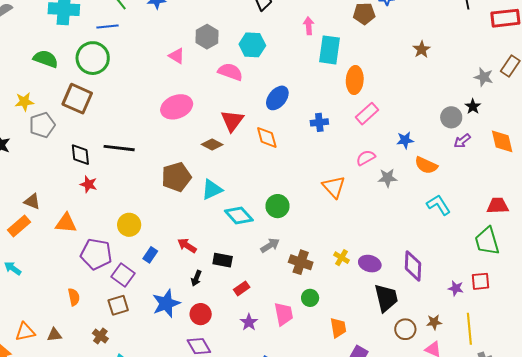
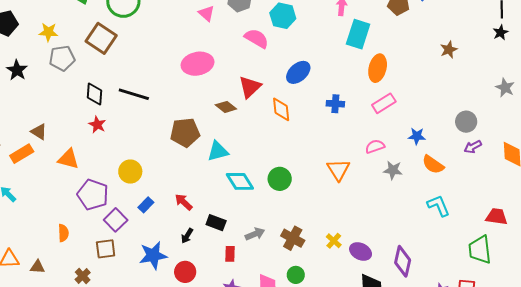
black star: (473, 106) -> (501, 32), moved
gray arrow: (270, 245) -> (255, 234), moved
red rectangle: (242, 288) -> (230, 254), turned -63

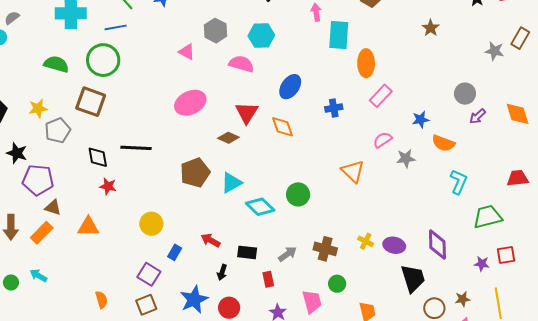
purple pentagon: (93, 195) -> (38, 180), moved
cyan L-shape: (438, 206) -> (459, 182), turned 60
green trapezoid: (480, 250) -> (488, 217), moved, turned 96

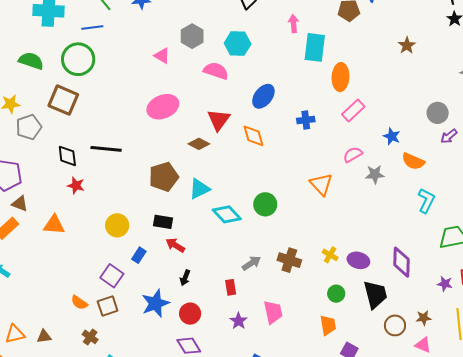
blue star: (421, 120) -> (392, 136), turned 30
black rectangle: (247, 252) -> (163, 222), moved
green circle: (337, 284) -> (336, 294), moved
orange semicircle: (101, 300) -> (79, 303), moved, turned 138

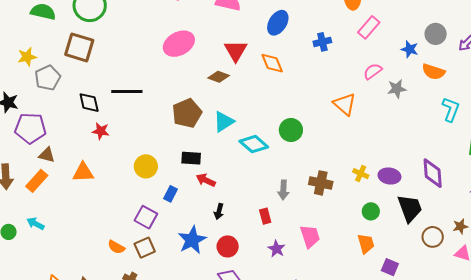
gray circle: (438, 113) -> (436, 34), moved
gray arrow: (251, 263) -> (283, 190), turned 132

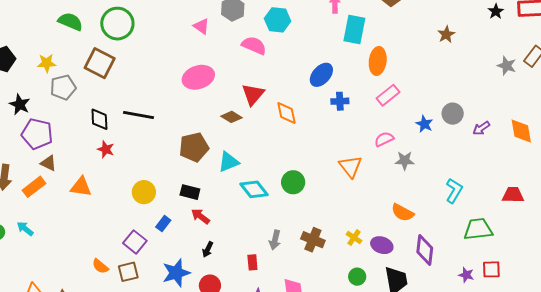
blue ellipse: (278, 23) -> (321, 75), moved
orange semicircle: (434, 72) -> (403, 213), moved

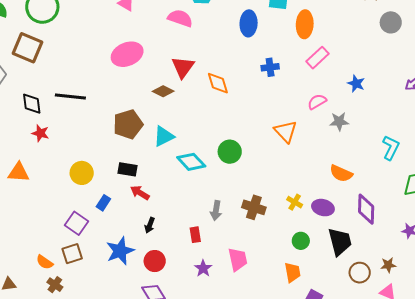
blue ellipse: (321, 75) -> (249, 23), moved, turned -35
gray circle: (453, 114) -> (391, 22), moved
orange semicircle: (100, 266) -> (45, 262), moved

